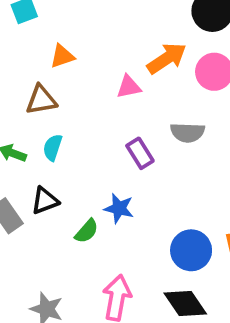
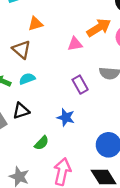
brown triangle: (41, 100) -> (22, 50), turned 48
cyan semicircle: (53, 147) -> (27, 79), turned 49
green semicircle: (87, 231) -> (42, 143), moved

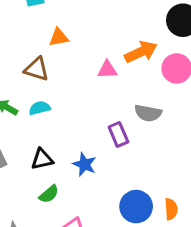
brown triangle: (22, 50) -> (37, 69), turned -30
purple rectangle: (80, 85) -> (118, 134), moved
black triangle: (21, 111) -> (42, 159), moved

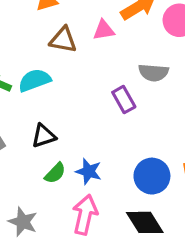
brown triangle: (37, 69) -> (63, 40), moved
cyan semicircle: (40, 108) -> (34, 80), size x1.4
blue star: (84, 164) -> (89, 171), moved

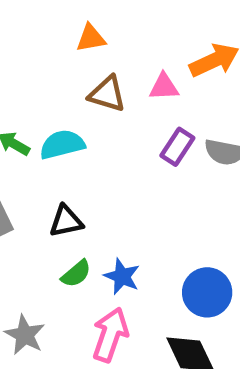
purple rectangle: (124, 100) -> (177, 147), moved, turned 56

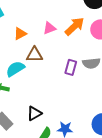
pink triangle: (164, 87) -> (50, 28), moved
cyan semicircle: (62, 144) -> (15, 69), moved

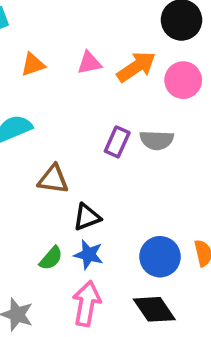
brown triangle: (34, 55) -> (53, 179), moved
black triangle: (34, 113) -> (87, 217), moved

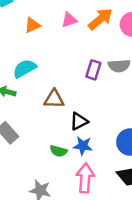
green semicircle: (51, 258) -> (58, 151), turned 70

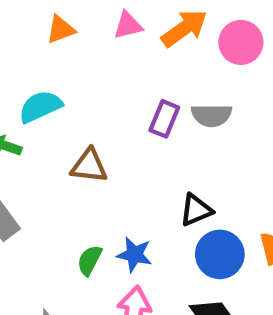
black triangle: (79, 121) -> (196, 210), moved
green semicircle: (58, 151) -> (90, 260), turned 98

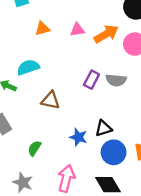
blue star: (134, 255) -> (78, 137), moved
green semicircle: (90, 260) -> (34, 148), moved

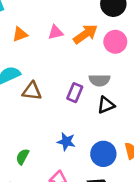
purple rectangle: (92, 80) -> (75, 93), moved
brown triangle: (50, 100) -> (32, 91), moved
black triangle: (103, 128) -> (106, 105), moved

